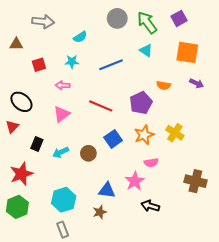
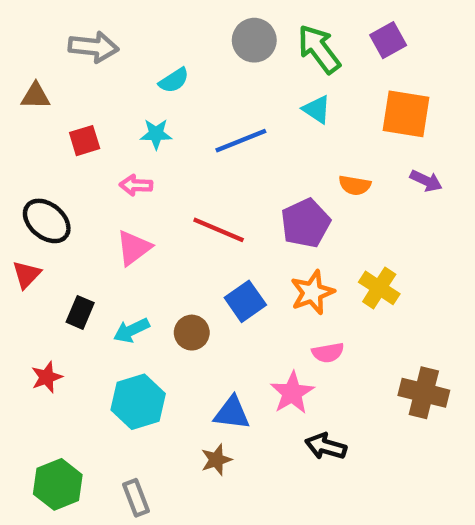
red star: (21, 174) -> (47, 377), size x0.6
cyan hexagon: (64, 200) -> (138, 402), moved
green hexagon: (17, 207) -> (58, 484), moved

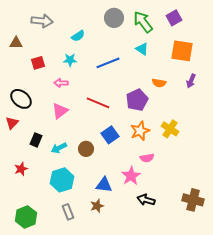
purple arrow: (426, 181) -> (191, 81), turned 88
brown cross: (424, 393) -> (193, 200), moved
gray rectangle: (136, 498) -> (68, 212), moved

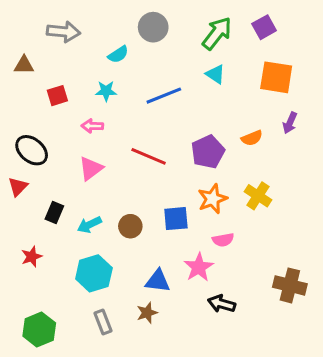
gray circle: (114, 18) -> (153, 27), moved
green arrow: (143, 22) -> (217, 33), turned 75
orange semicircle: (159, 83) -> (252, 138), moved, turned -32
blue square: (110, 135) -> (176, 219), moved, turned 30
brown cross: (193, 200) -> (290, 285), moved

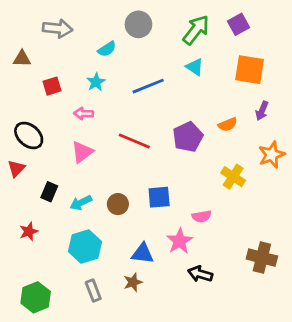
cyan star: (106, 91) -> (96, 82), turned -30
orange star: (212, 199) -> (272, 155), moved

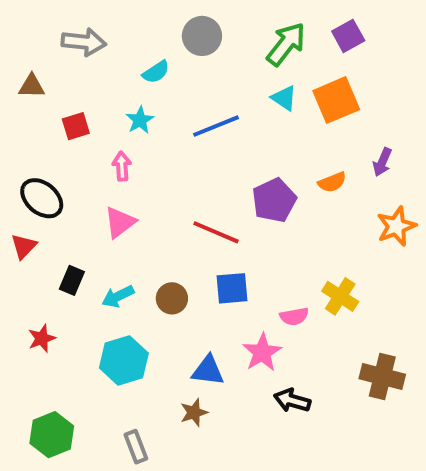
orange square: (250, 70) -> (336, 100), moved, turned -32
pink arrow: (84, 114) -> (122, 166), turned 84
red line: (134, 141) -> (216, 232), moved
yellow cross: (233, 177) -> (340, 296), moved
gray rectangle: (93, 290) -> (136, 447), moved

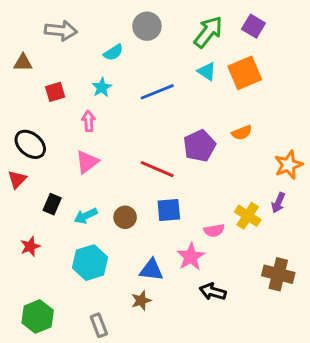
purple square: (348, 36) -> (253, 26), turned -30
purple arrow: (382, 162) -> (278, 203), moved

